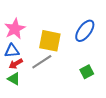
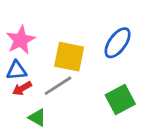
green square: (87, 72) -> (120, 100), size x1.5
green triangle: (14, 79) -> (37, 118), moved

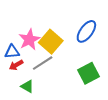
pink star: (21, 40) -> (29, 40), moved
yellow square: (69, 57) -> (51, 42), turned 30

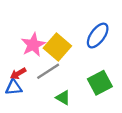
blue triangle: (12, 52) -> (14, 87), moved
green triangle: (27, 86) -> (63, 98), moved

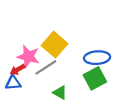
blue ellipse: (98, 36) -> (97, 58), moved, turned 50
pink star: (33, 45) -> (28, 57), moved, turned -30

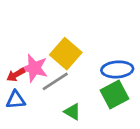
red arrow: (17, 70) -> (16, 75), moved

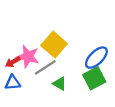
blue ellipse: (117, 69) -> (96, 58), turned -40
green triangle: (72, 112) -> (59, 84), moved

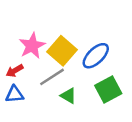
pink star: (28, 57) -> (32, 46), moved, turned 30
blue ellipse: (96, 58) -> (96, 56), moved

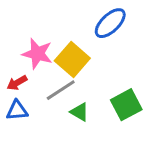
pink star: (32, 46) -> (37, 54), turned -30
blue ellipse: (96, 56) -> (110, 23), moved

